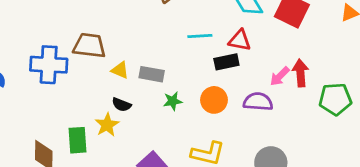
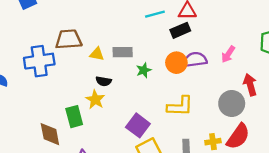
red arrow: (300, 73) -> (250, 85), moved
pink arrow: (280, 76) -> (228, 54), moved
purple semicircle: (258, 102) -> (195, 60), moved

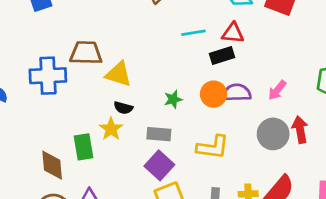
gray rectangle: (123, 52) -> (159, 134), moved
yellow triangle: (97, 54) -> (119, 74), size x1.5
gray circle: (232, 103) -> (273, 134), moved

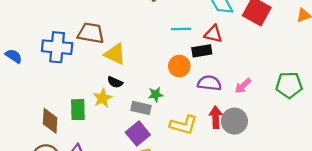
orange circle: (214, 94) -> (179, 66), moved
green star: (173, 99) -> (156, 94), moved
red arrow: (300, 130) -> (216, 117), moved

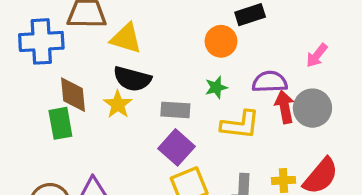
black semicircle: (115, 82) -> (132, 79), size x1.6
purple semicircle: (209, 83) -> (270, 82), moved
green star: (156, 94) -> (216, 87), moved
green rectangle: (78, 110) -> (60, 123), moved
brown diamond: (50, 121) -> (73, 95), moved

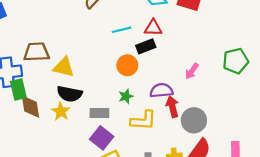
gray circle: (312, 108) -> (194, 120), moved
green rectangle: (60, 123) -> (18, 90), moved

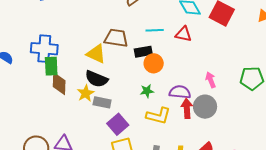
black rectangle: (146, 46) -> (143, 52), moved
brown trapezoid: (36, 52) -> (116, 38), moved
pink arrow: (192, 71) -> (211, 80), turned 112
gray rectangle: (99, 113) -> (102, 102), moved
gray circle: (194, 120) -> (205, 107), moved

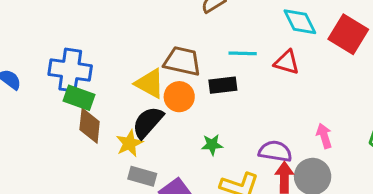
orange circle: (154, 63) -> (179, 97), moved
green rectangle: (51, 66) -> (79, 98), turned -72
black semicircle: (97, 79) -> (148, 122), turned 105
green star: (147, 91) -> (212, 145), moved
gray rectangle: (102, 102) -> (142, 176), moved

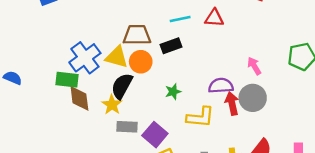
blue cross: (70, 70) -> (85, 58), moved, turned -32

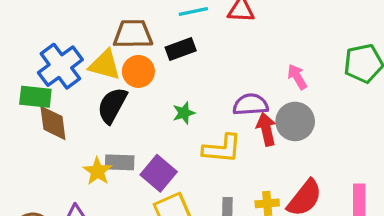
yellow star: (112, 105) -> (97, 171), moved

